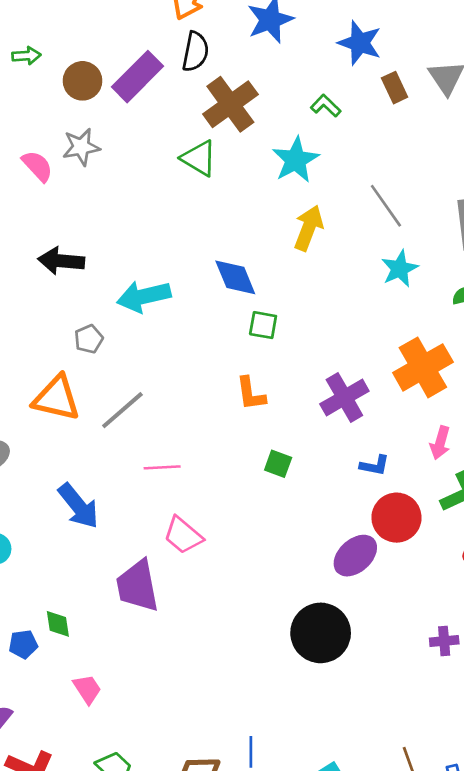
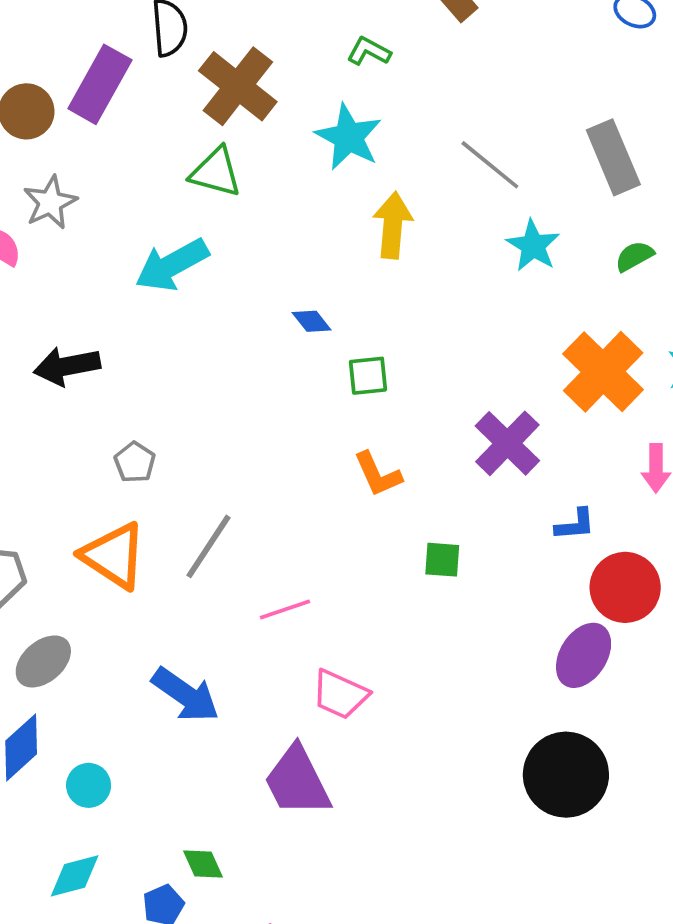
blue diamond: (235, 277) -> (312, 321), size x0.6
cyan arrow: (144, 296) -> (172, 265), moved
orange triangle: (56, 398) -> (114, 556), turned 36

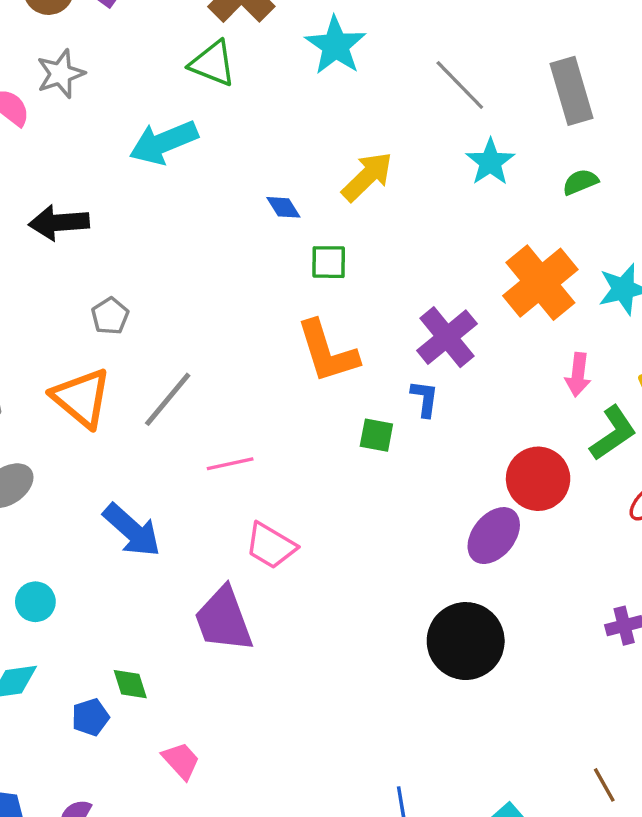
yellow arrow: (393, 225) -> (367, 177), moved, turned 34
orange L-shape: (378, 474) -> (327, 352), size x1.5
blue L-shape: (575, 525) -> (425, 399), moved, turned -84

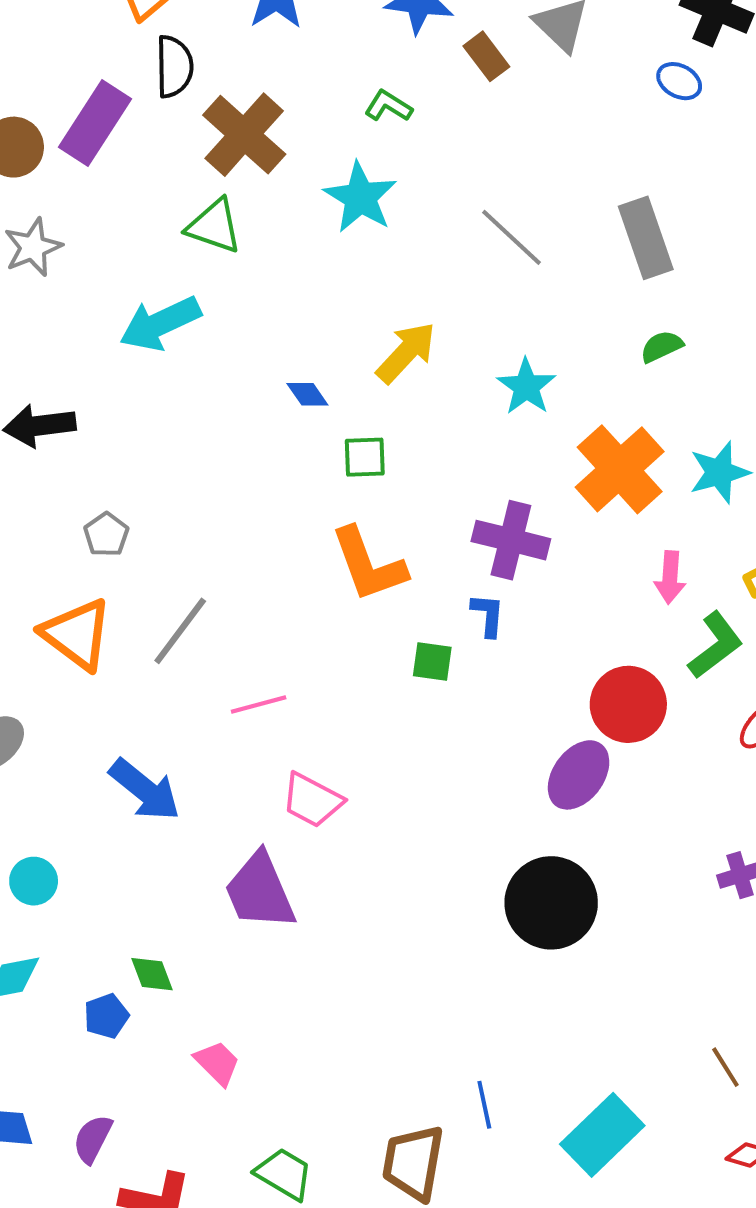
cyan star: (490, 162) -> (526, 387), moved
purple cross: (447, 337) -> (511, 540), turned -34

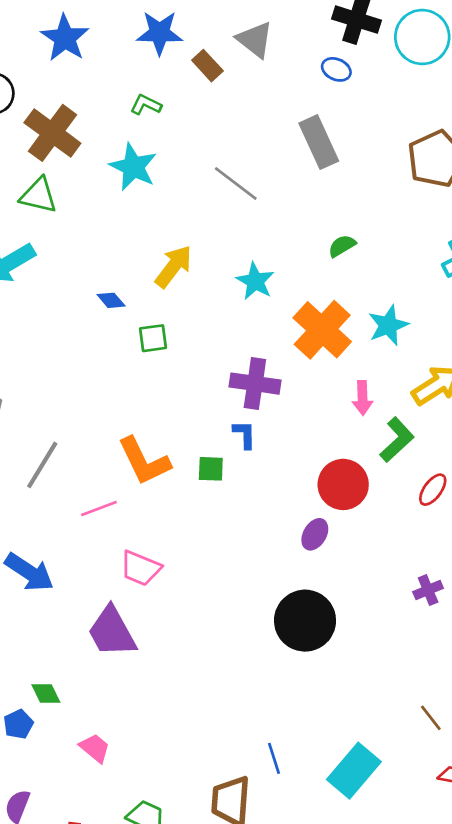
gray rectangle: (646, 238) -> (319, 142), moved
orange L-shape: (368, 565) -> (144, 461), moved
purple ellipse: (579, 775) -> (315, 534), size x0.7

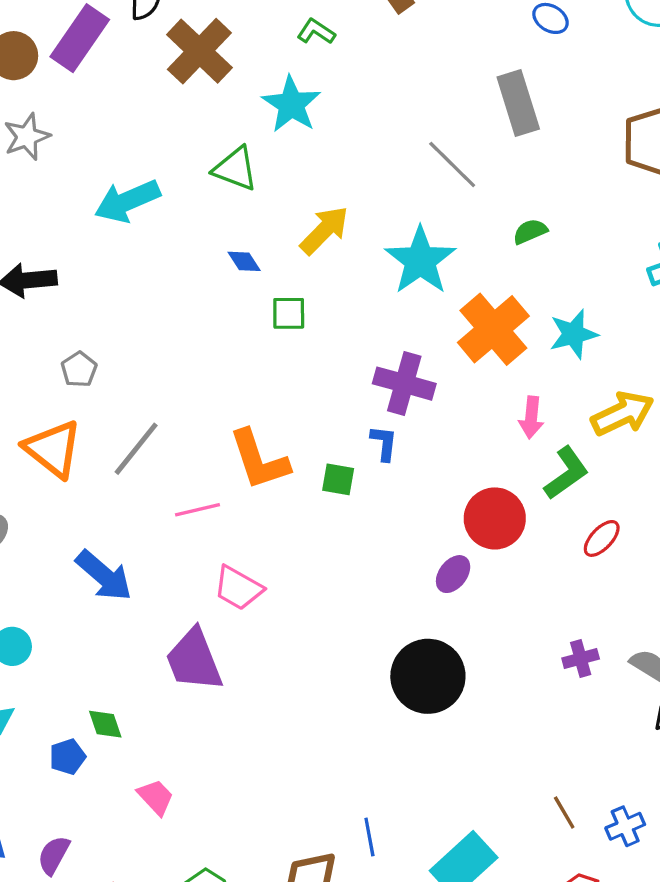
gray line: (236, 183) -> (452, 165), moved
green triangle: (39, 195) -> (235, 169), moved
cyan star: (255, 281) -> (420, 261), size x1.5

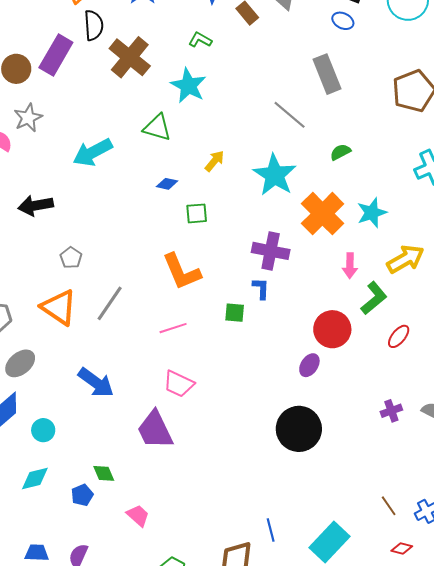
yellow arrow: (324, 230) -> (215, 161), size x0.7
blue diamond: (244, 261) -> (167, 184), turned -40
orange L-shape: (259, 460) -> (181, 272), moved
pink line: (197, 510) -> (173, 328), moved

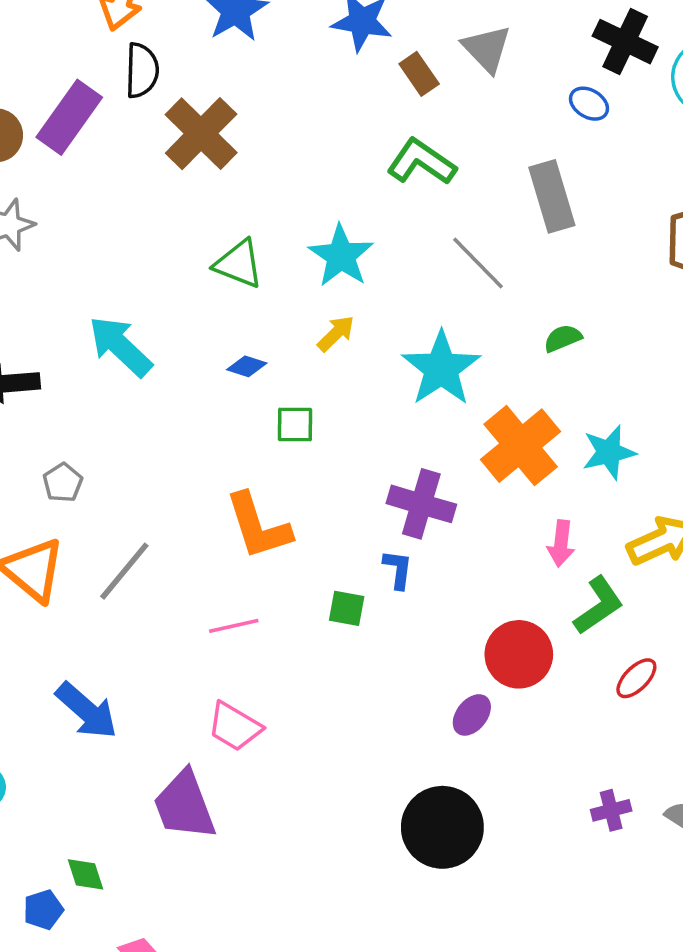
green L-shape: (200, 40) -> (421, 162), moved, size x1.6
cyan star: (188, 86) -> (341, 256), moved
cyan arrow: (93, 152) -> (120, 346), moved, turned 66

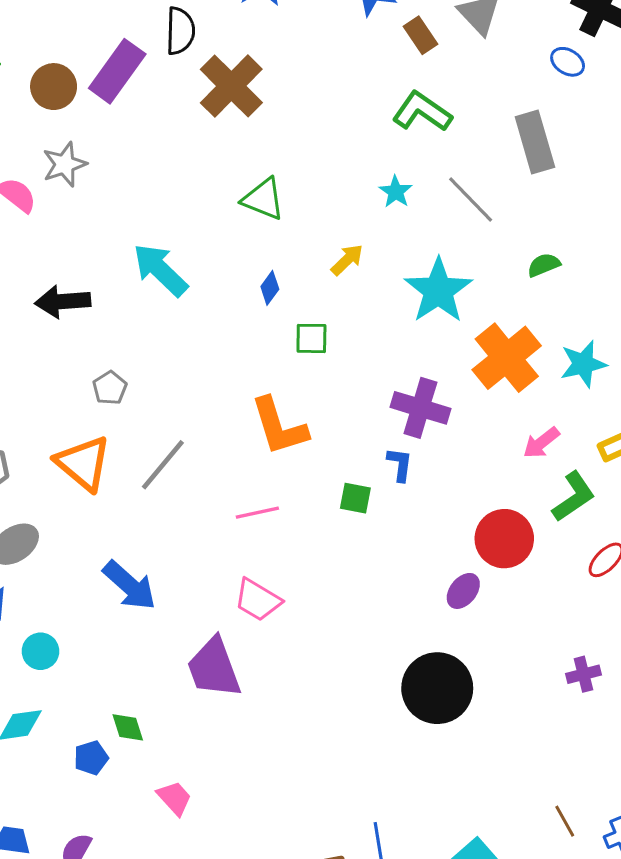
cyan star: (341, 256) -> (396, 192), moved, size x0.6
blue diamond: (247, 366) -> (270, 288), turned -72
pink arrow: (561, 543) -> (541, 443), turned 45

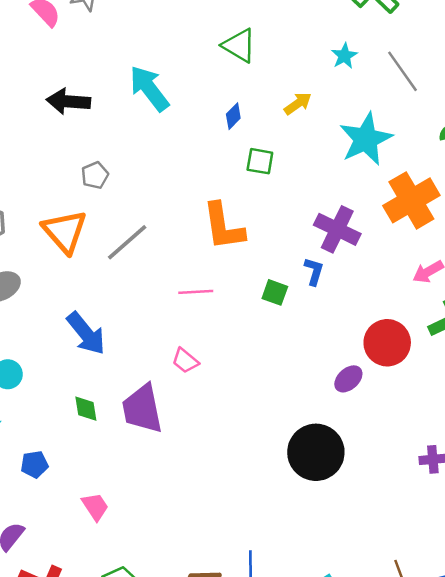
pink trapezoid: (258, 600) -> (185, 361), size x0.7
green diamond: (128, 727) -> (86, 409), moved

